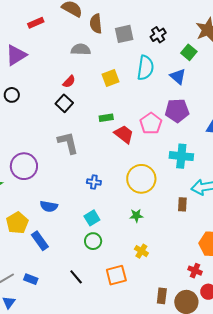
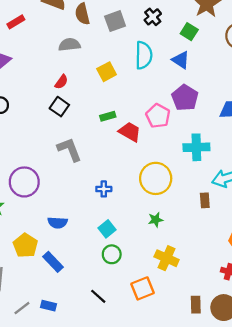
purple pentagon: (177, 111) -> (185, 98), turned -30
yellow cross: (141, 251) -> (167, 258), size x1.5

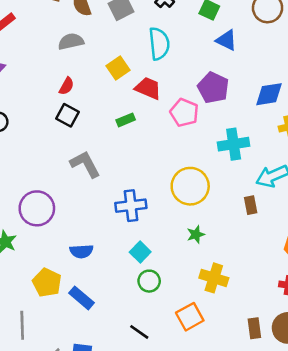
blue triangle: (181, 60) -> (226, 40), moved
red trapezoid: (130, 132) -> (148, 88), moved
blue cross: (104, 189) -> (131, 206), size x1.6

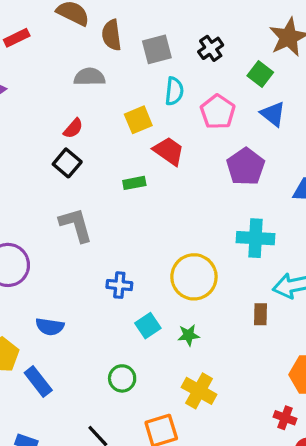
cyan semicircle: (159, 44) -> (174, 91), moved, size x0.7
pink pentagon: (184, 113) -> (218, 112), moved
blue cross: (131, 206) -> (119, 285), size x0.7
cyan square: (140, 252) -> (148, 326), moved

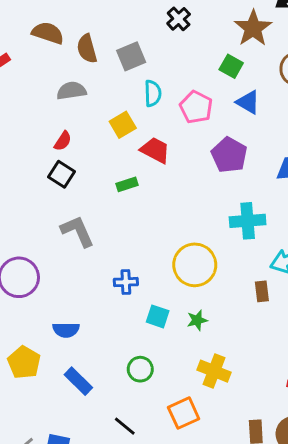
black cross: (211, 48) -> (179, 19), moved
cyan square: (148, 326) -> (158, 316), turned -30
blue rectangle: (38, 382) -> (78, 381), moved

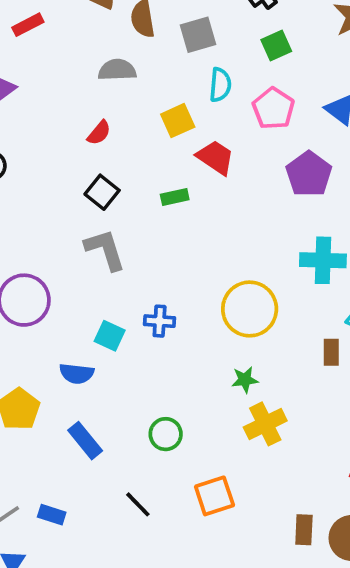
green square: (231, 66) -> (276, 45), moved, turned 30
black square: (61, 174) -> (102, 192), moved
cyan square: (158, 316) -> (110, 336), moved
yellow cross: (214, 371) -> (265, 424), moved, turned 36

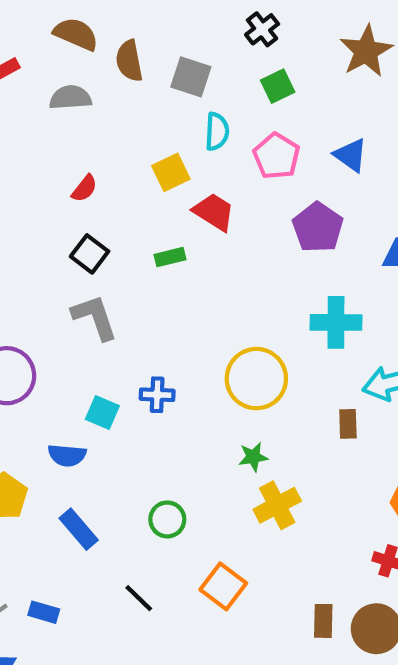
gray square: (198, 35) -> (191, 77), turned 36
gray semicircle: (117, 70) -> (70, 98), moved
orange square: (214, 496) -> (223, 586), turned -33

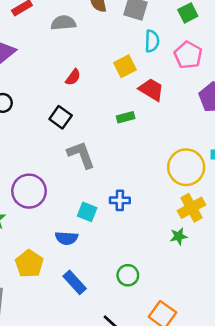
black square: (90, 254) -> (61, 117), moved
yellow circle: (256, 379) -> (186, 167), moved
yellow cross: (277, 505) -> (191, 208), moved

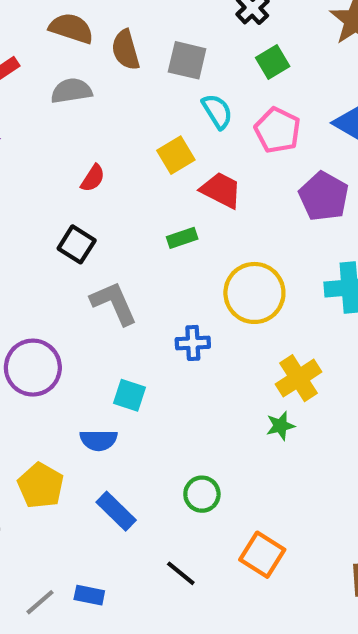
cyan semicircle: (152, 41) -> (217, 111), turned -30
yellow circle: (186, 167) -> (254, 293), moved
blue cross: (120, 200) -> (193, 343), moved

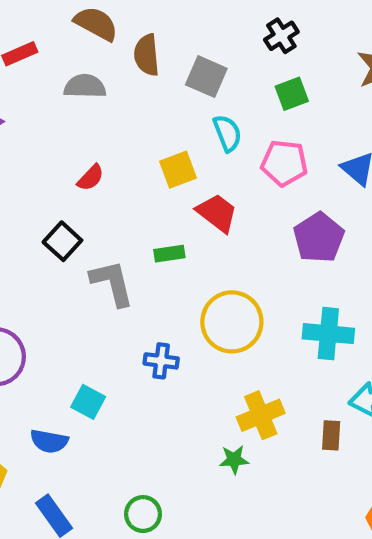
pink pentagon: (277, 130) -> (284, 163), turned -30
gray L-shape: (114, 303) -> (112, 283), moved

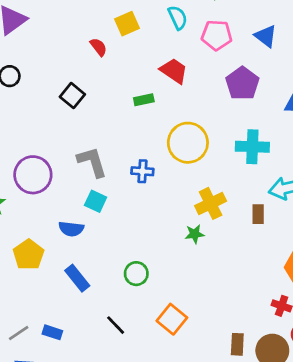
yellow square: (178, 170) -> (127, 24), moved
red semicircle: (91, 178) -> (99, 47), moved, turned -78
gray L-shape: (112, 283) -> (92, 162), moved

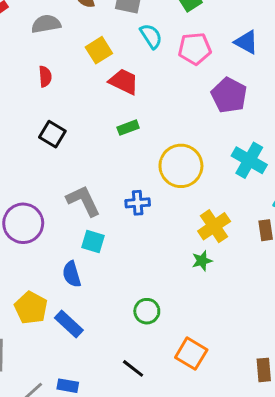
red semicircle: (99, 47) -> (45, 77), moved, turned 42
red trapezoid: (174, 71) -> (124, 82), moved
cyan cross: (252, 147) -> (249, 160), turned 36
blue semicircle: (71, 229) -> (72, 274), turned 75
blue rectangle: (77, 278) -> (69, 324), moved

